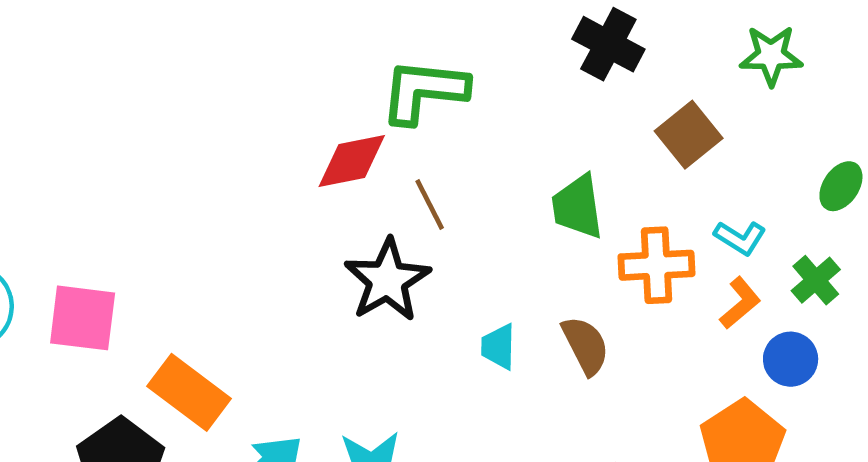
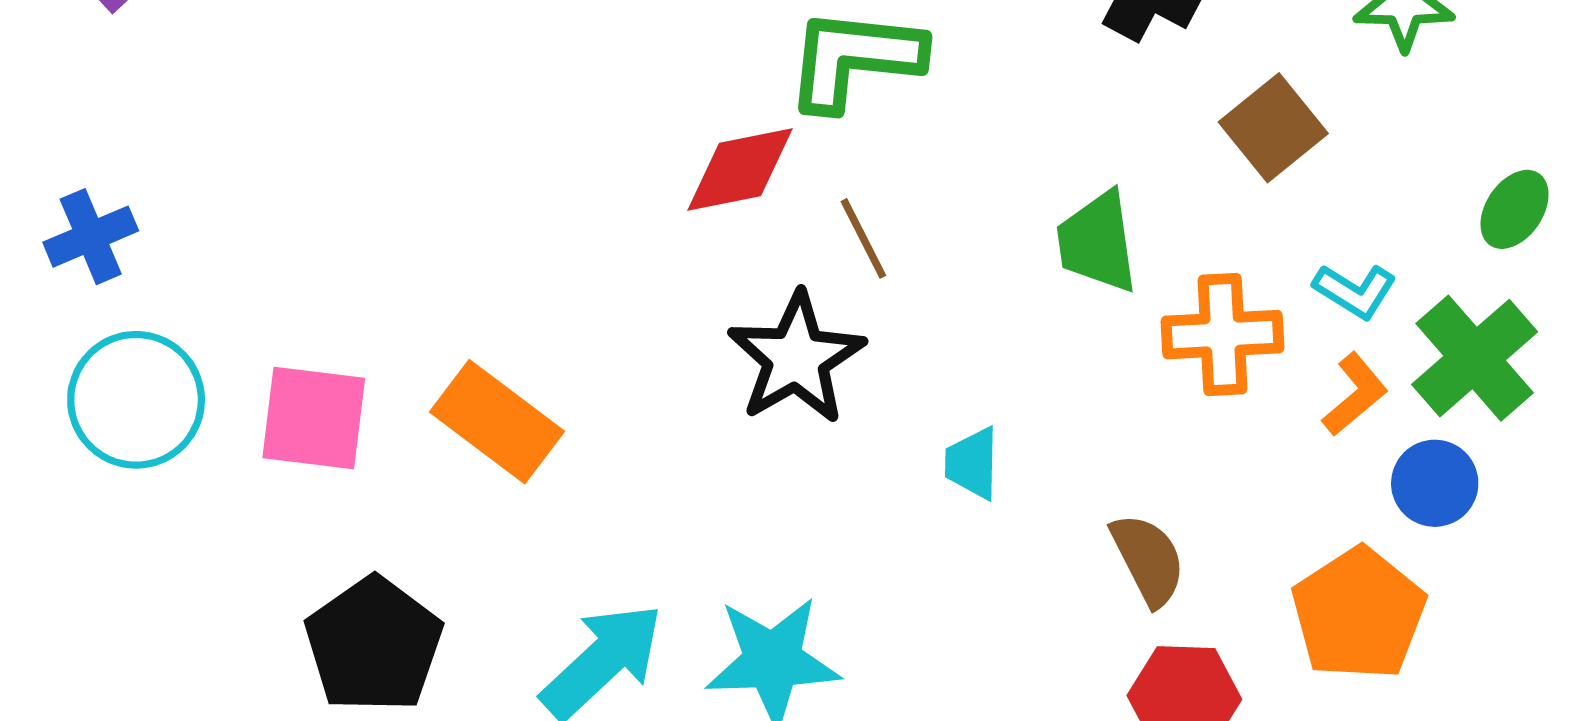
green cross: (816, 280) -> (1475, 358), size x1.6
brown semicircle: (585, 345) -> (1148, 559), moved
orange rectangle: (189, 392) -> (497, 422), moved

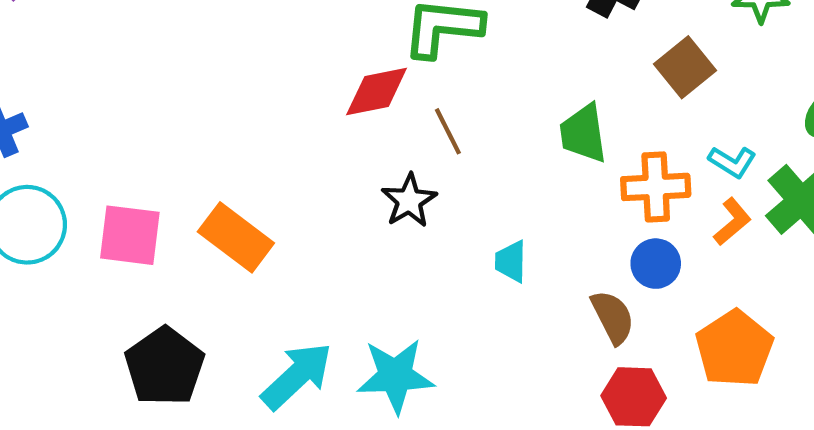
black star: (796, 358) -> (409, 201), size x0.7
blue circle: (1435, 483) -> (656, 264), moved

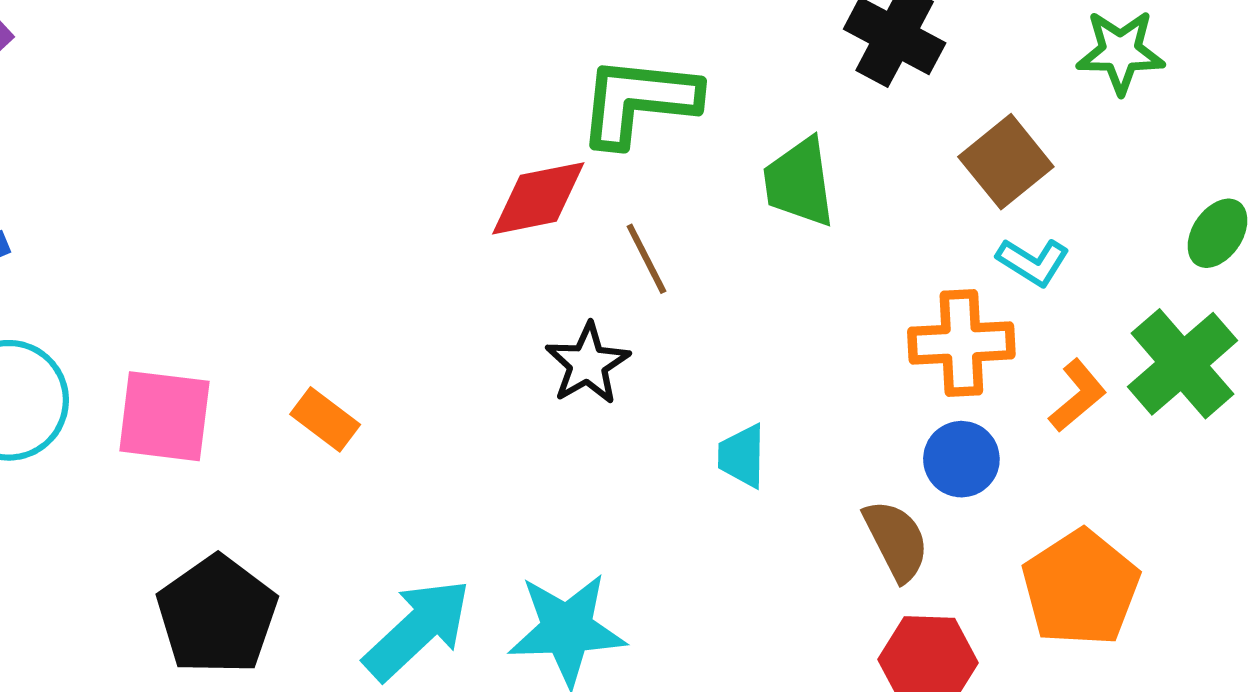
green trapezoid: (583, 133) -> (799, 182), moved
cyan L-shape: (732, 162) -> (1033, 262), moved
orange rectangle: (236, 237) -> (325, 419), size x0.6

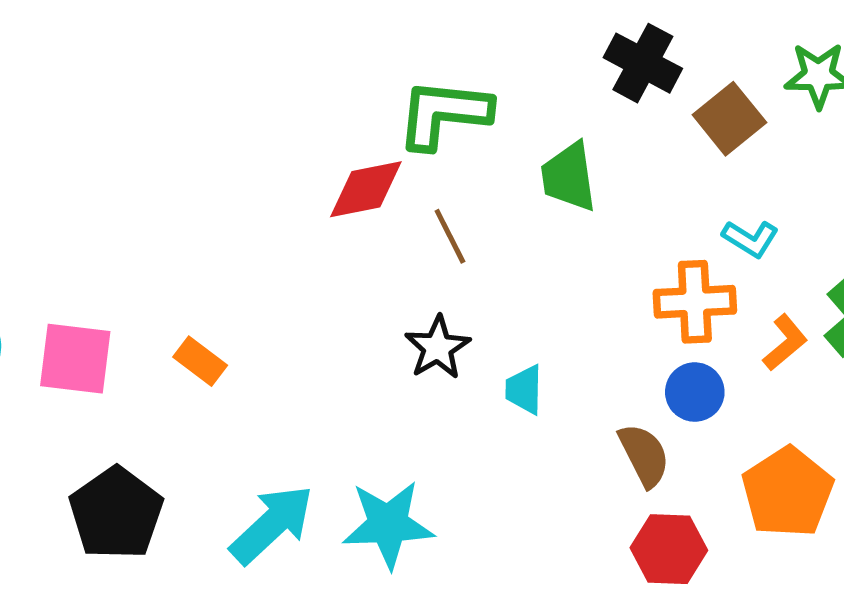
brown square: (1006, 162) -> (729, 119), moved
black star: (588, 364) -> (438, 348), moved

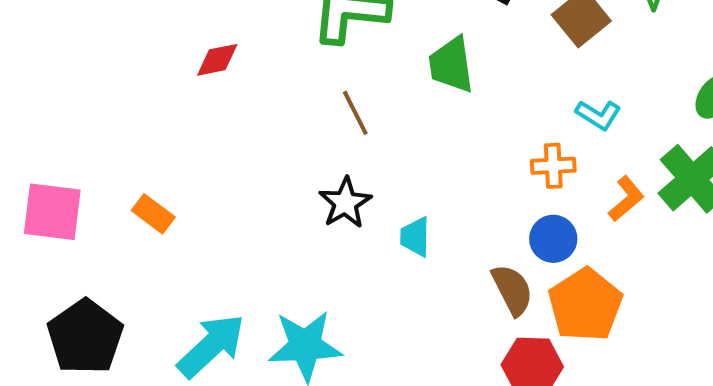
red diamond: (366, 189) -> (217, 60), moved, size x0.7
orange cross: (695, 302) -> (553, 166), size x0.7
orange pentagon: (788, 492) -> (585, 305), moved

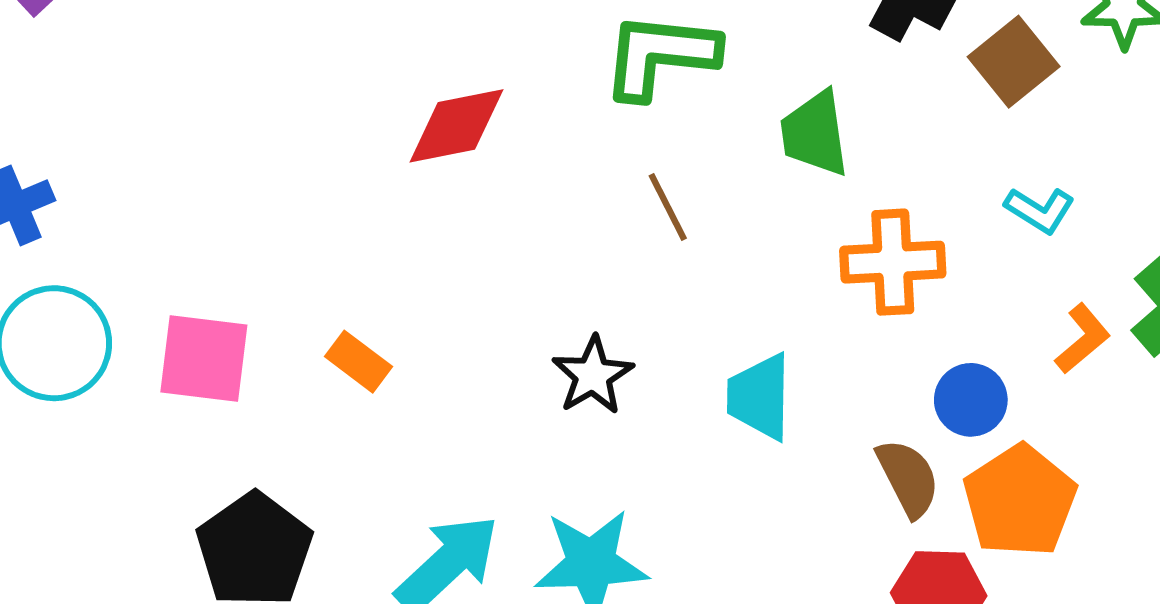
red diamond: (217, 60) -> (456, 126), size x1.5
orange cross: (553, 166) -> (893, 262), moved, size x1.5
black star: (345, 203) -> (593, 375), moved
cyan trapezoid: (415, 237) -> (760, 397), size x1.4

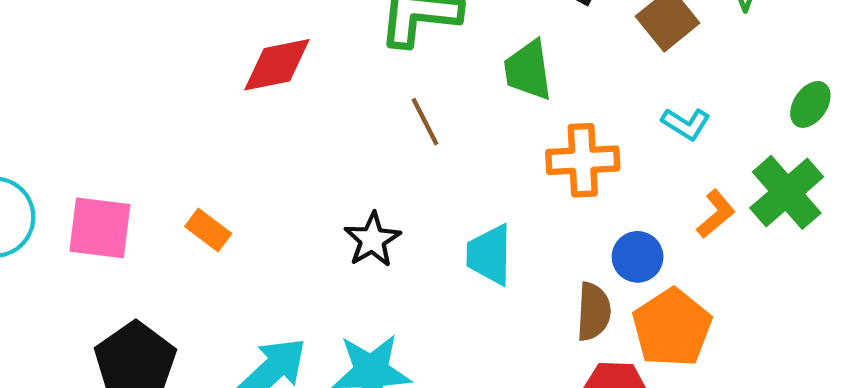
brown semicircle: (908, 478) -> (594, 312), turned 30

